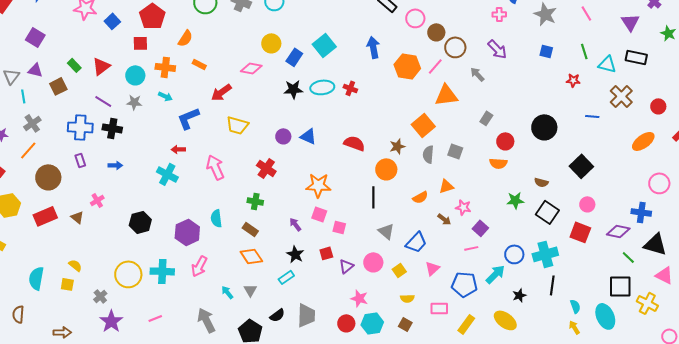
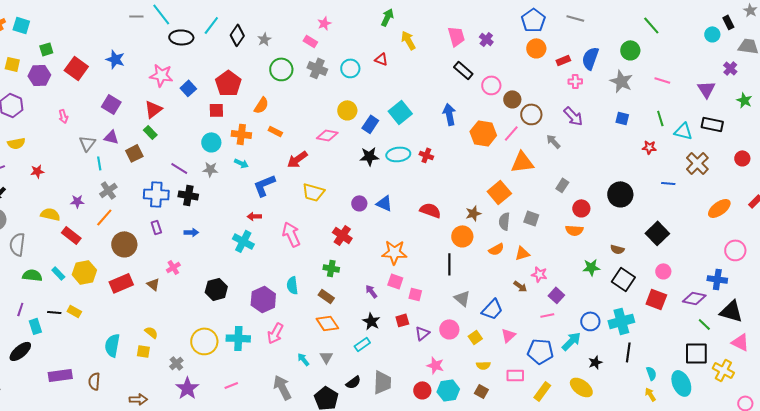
pink line: (586, 13) -> (662, 80), turned -42
red triangle: (101, 66) -> (153, 109), moved
red circle: (658, 106) -> (742, 158), moved
orange semicircle: (420, 197) -> (496, 249), moved

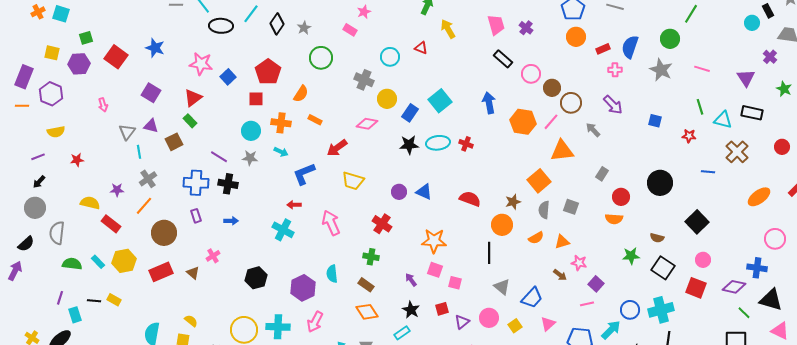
green line: (651, 25) -> (691, 14), turned 72
gray cross: (317, 68) -> (364, 80), moved
blue square: (622, 118) -> (655, 121), moved

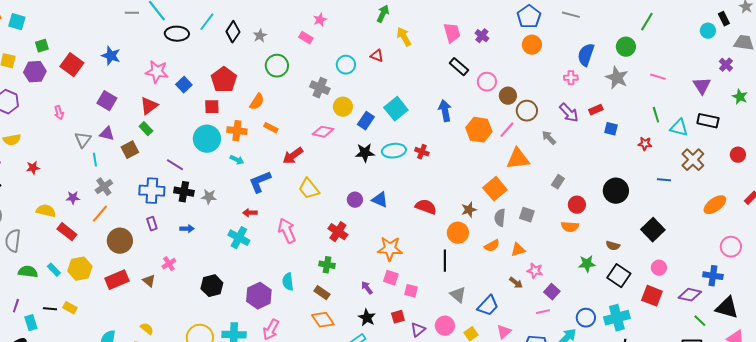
red rectangle: (603, 49) -> (596, 110), moved
cyan circle: (251, 131) -> (207, 139), size x1.4
gray star: (250, 158) -> (209, 197), moved
yellow trapezoid: (353, 181) -> (309, 189), turned 35

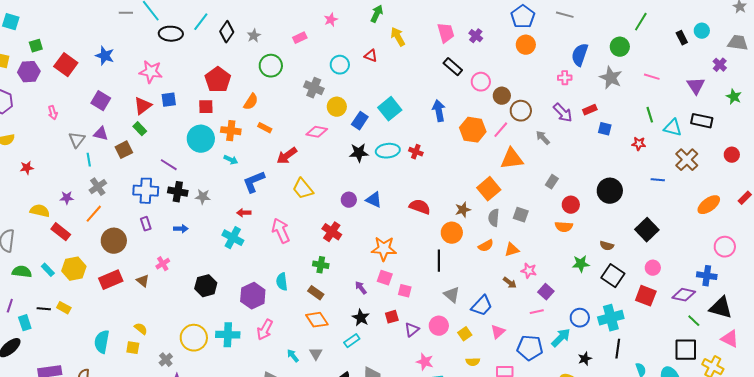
black rectangle: (724, 19) -> (682, 38), moved
pink star: (320, 20) -> (331, 20), moved
pink rectangle: (306, 38) -> (300, 38), turned -56
blue square: (184, 85) -> (169, 100), moved, turned 35

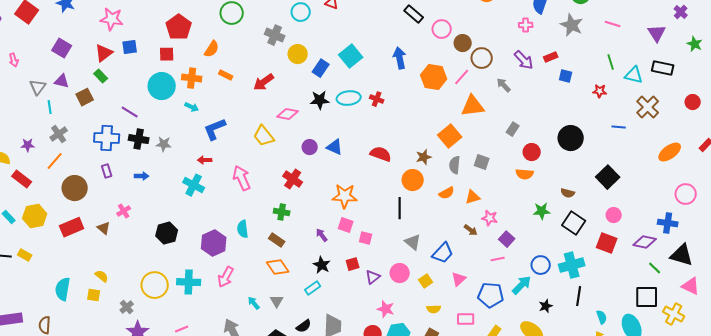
pink diamond: (317, 132) -> (288, 114), moved
red arrow: (287, 156) -> (264, 82), moved

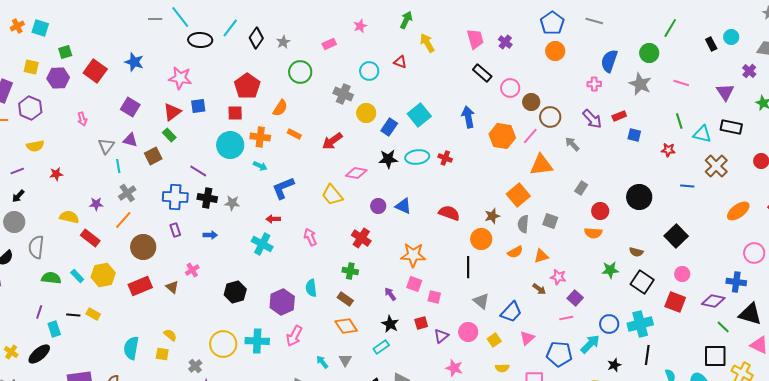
pink arrow: (242, 178) -> (310, 237), size x0.7

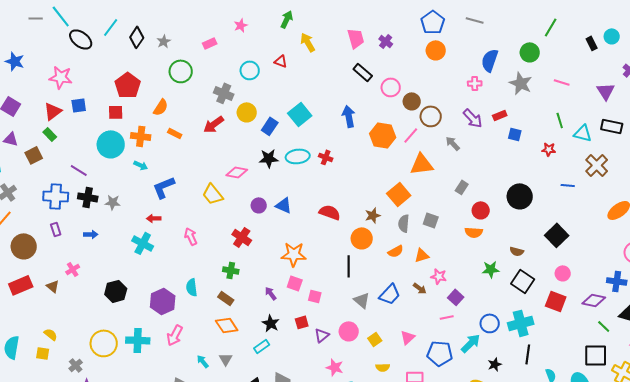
black ellipse: (200, 40) -> (81, 39), turned 35
red arrow: (332, 141) -> (214, 124), moved
blue trapezoid: (511, 312) -> (390, 294), moved

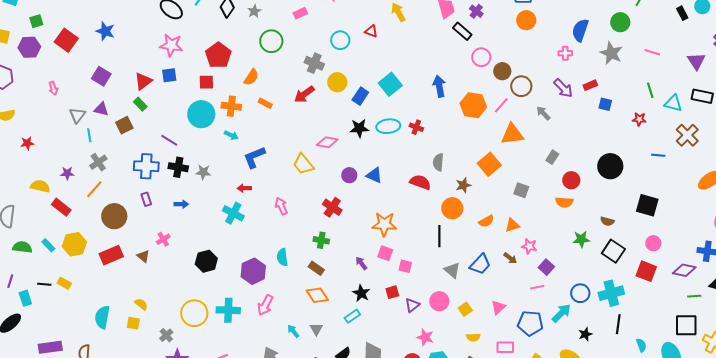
black rectangle: (363, 72) -> (462, 31), moved
pink star: (61, 77) -> (171, 45), moved
gray semicircle: (404, 223) -> (438, 162), moved
black square: (557, 235) -> (647, 205), turned -30
green line: (604, 326) -> (694, 296), turned -48

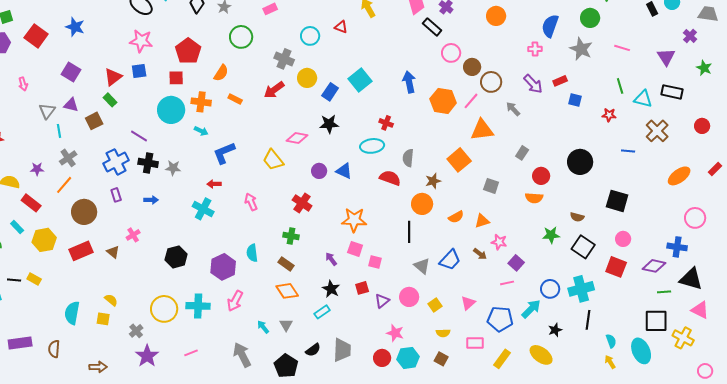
cyan ellipse: (388, 126) -> (372, 146), moved
blue cross: (146, 166) -> (116, 162), turned -30
cyan rectangle: (48, 245) -> (17, 227), moved

